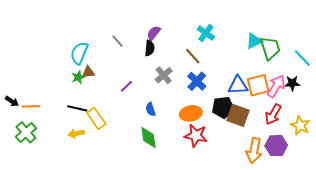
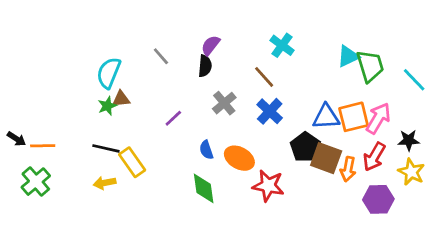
black star: (292, 83) -> (409, 140), moved
black pentagon: (223, 107) -> (305, 147), turned -30
orange ellipse: (191, 113) -> (239, 158), moved, turned 40
orange arrow: (254, 151) -> (348, 169), moved, size x0.7

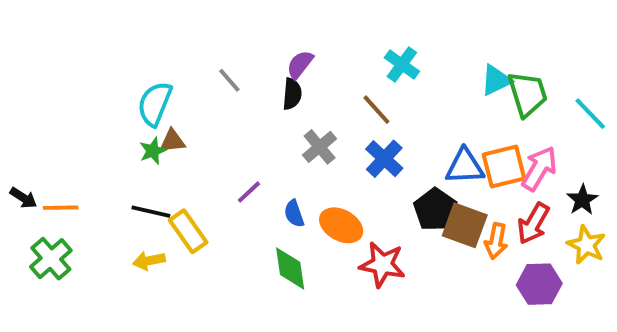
purple line: (173, 118) -> (249, 192), moved
black star: (409, 140) -> (582, 200), turned -30

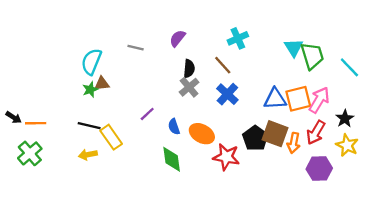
cyan cross: (402, 64) -> (238, 38), turned 30
gray line: (229, 80) -> (136, 48), turned -35
cyan triangle: (496, 80) -> (294, 48), turned -36
black semicircle: (292, 94) -> (189, 69), moved
black pentagon: (435, 210) -> (255, 138), moved

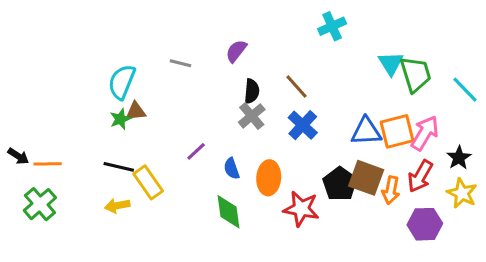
cyan cross: (238, 38) -> (332, 26), moved
orange ellipse: (202, 134) -> (269, 178), turned 65

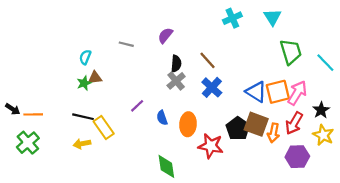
cyan triangle: (391, 63) -> (272, 17), moved
cyan semicircle: (122, 82) -> (85, 57), size x0.6
blue triangle: (366, 131) -> (256, 92), turned 35
green diamond: (229, 212) -> (166, 166), moved

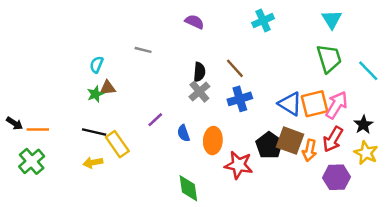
cyan triangle: (272, 17) -> (332, 19), moved
purple semicircle: (165, 35) -> (194, 22), moved, turned 77
blue cross: (212, 87) -> (240, 99), turned 30

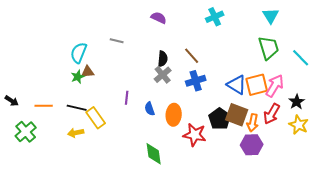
cyan semicircle: (97, 65) -> (79, 53), size x1.5
purple line: (155, 120) -> (127, 98), turned -40
orange line: (38, 130) -> (44, 106), moved
purple hexagon: (337, 177) -> (252, 145), moved

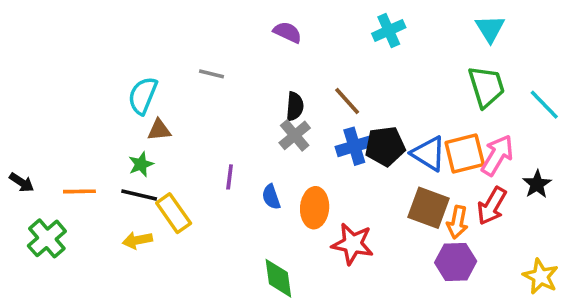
green star: (78, 77) -> (141, 164), moved
black pentagon: (220, 119) -> (385, 146), moved, turned 30
yellow star: (299, 125) -> (541, 276), moved

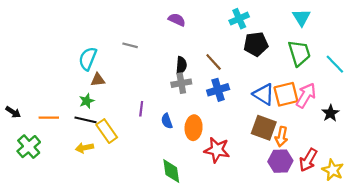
gray cross: (295, 135) -> (181, 83), turned 30
black pentagon: (385, 146) -> (256, 44), moved
red arrow: (492, 206) -> (308, 160), moved

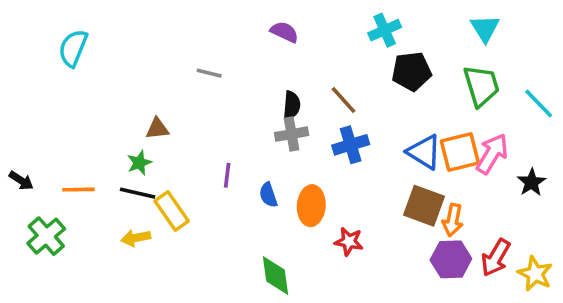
cyan semicircle: (88, 59) -> (73, 48), moved
red star: (217, 150) -> (349, 241), size x0.7

